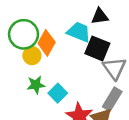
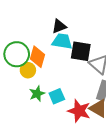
black triangle: (100, 16) -> (59, 26), moved
cyan square: (58, 93) -> (57, 96), turned 35

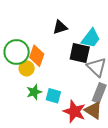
cyan trapezoid: (62, 41) -> (91, 38), moved, turned 115
cyan square: (57, 96) -> (53, 96), turned 35

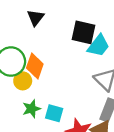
black triangle: (60, 27) -> (35, 18), moved, turned -35
black square: (80, 53) -> (84, 32), moved

